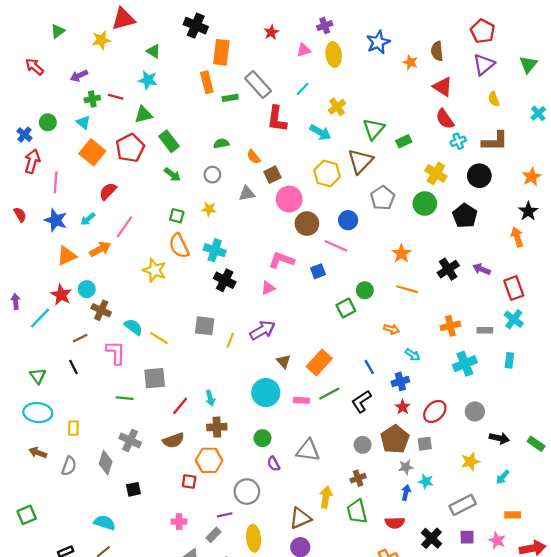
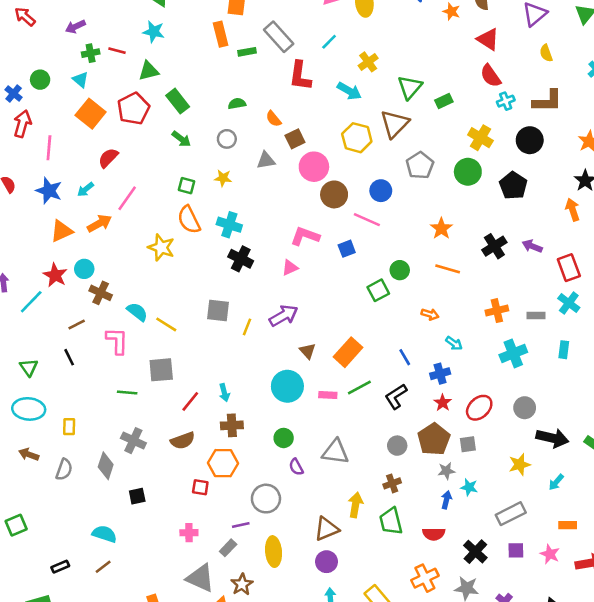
black arrow: (499, 438) -> (552, 438), size x1.4

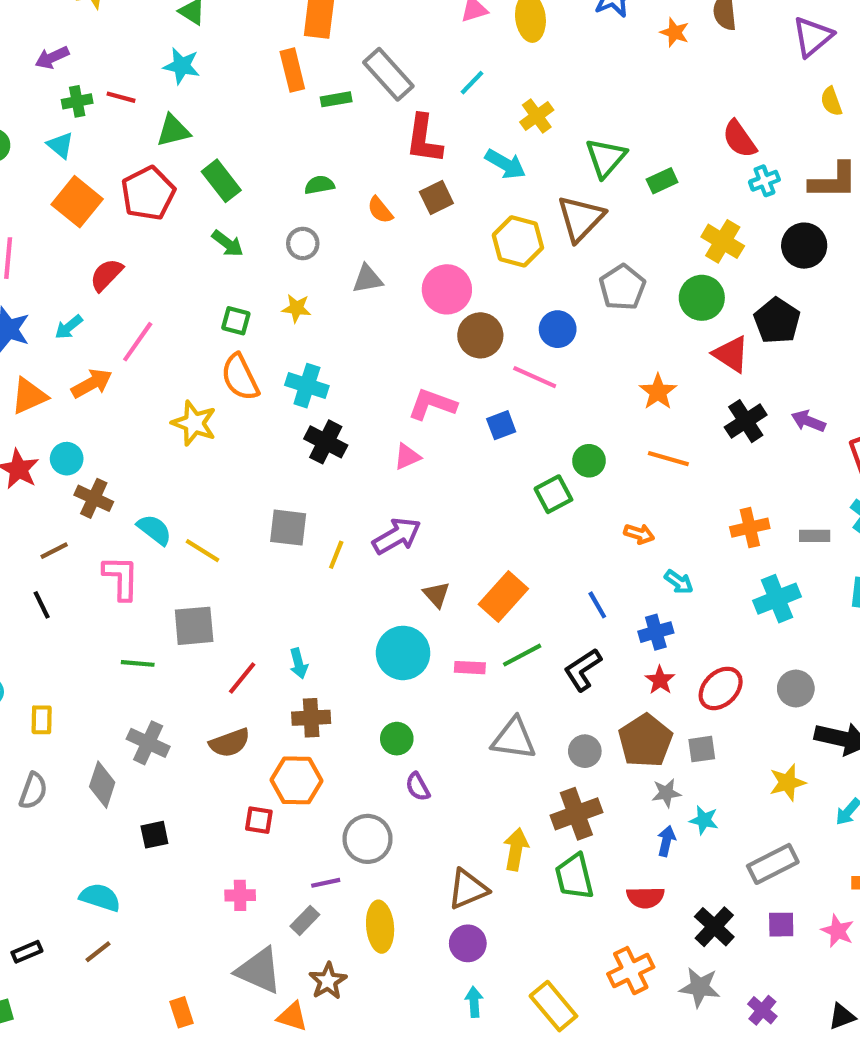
red triangle: (488, 39) -> (731, 354), moved
brown square: (295, 139) -> (436, 197), moved
gray triangle: (335, 452) -> (514, 739), moved
brown cross: (392, 483) -> (576, 814), size x1.6

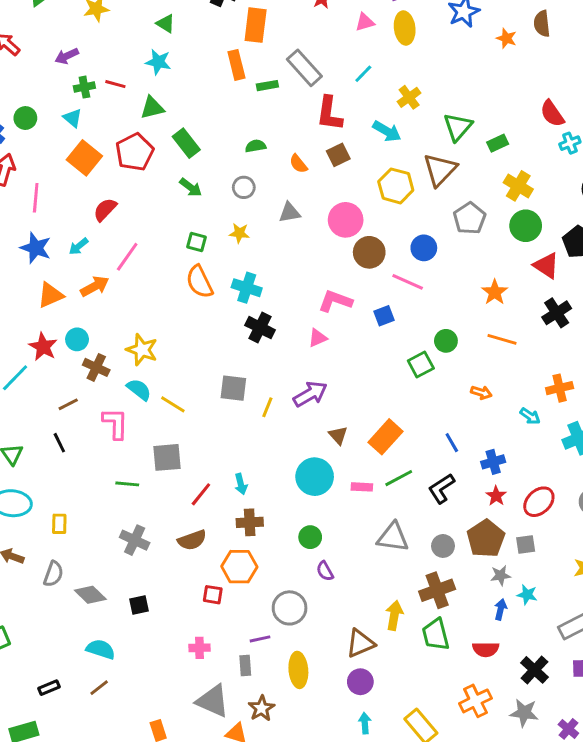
yellow cross: (723, 241) -> (518, 186), moved
yellow star: (194, 423) -> (142, 350), moved
cyan arrow: (679, 582) -> (530, 416), moved
gray diamond: (102, 785) -> (90, 595), moved, turned -64
gray rectangle: (305, 920) -> (245, 666), turned -48

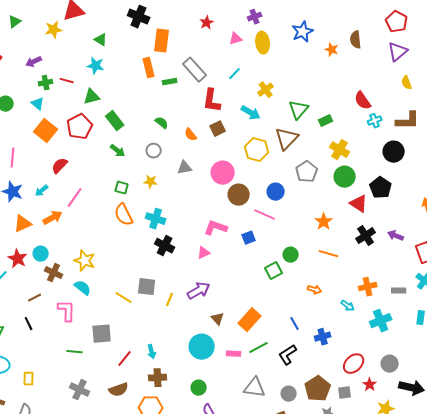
green semicircle: (256, 146) -> (162, 123), turned 48
yellow line: (173, 404) -> (124, 298), moved
red star: (496, 496) -> (370, 385), moved

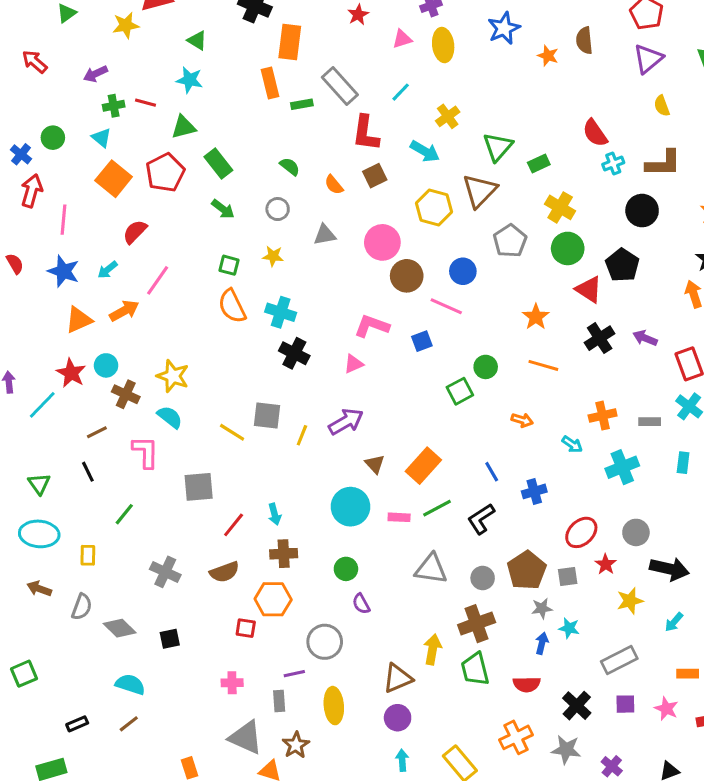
green line: (75, 352) -> (124, 514), moved, turned -56

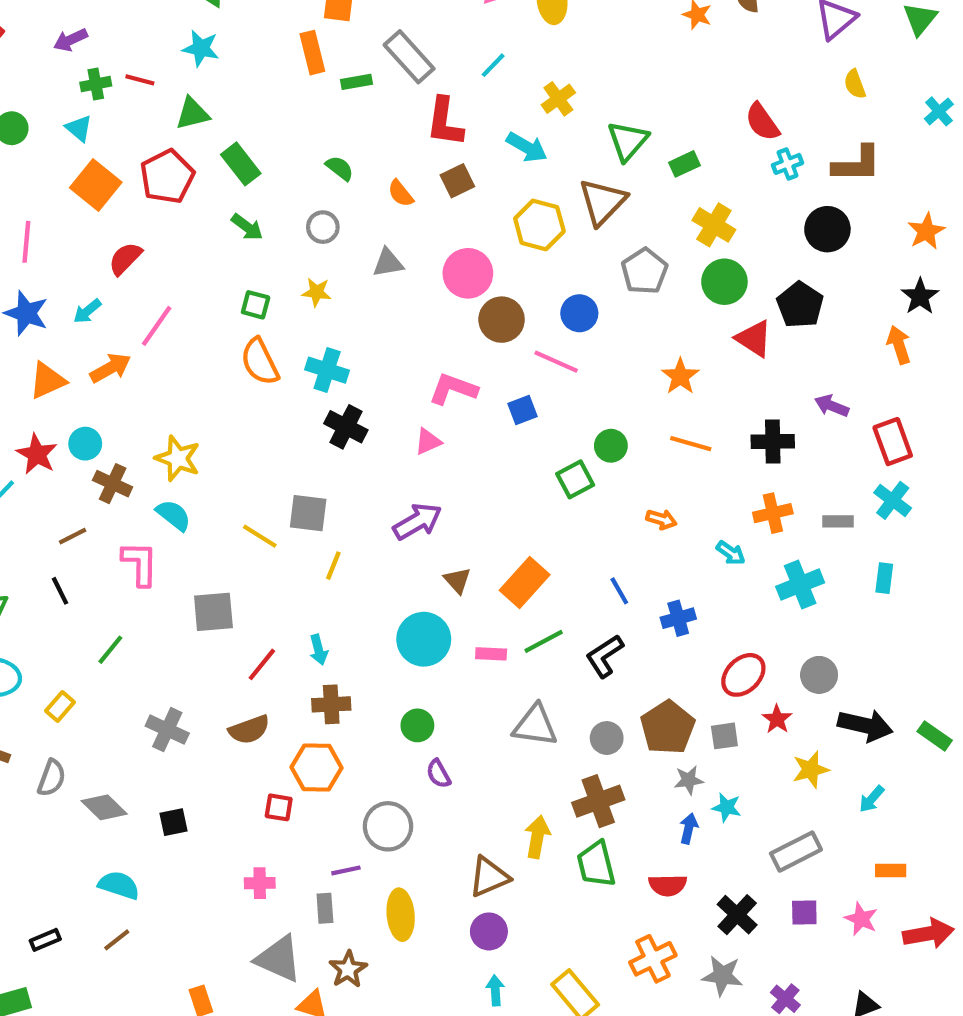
black cross: (600, 338) -> (773, 442), moved, turned 32
yellow line: (302, 435) -> (333, 566), moved
yellow rectangle: (88, 555) -> (60, 706), turned 40

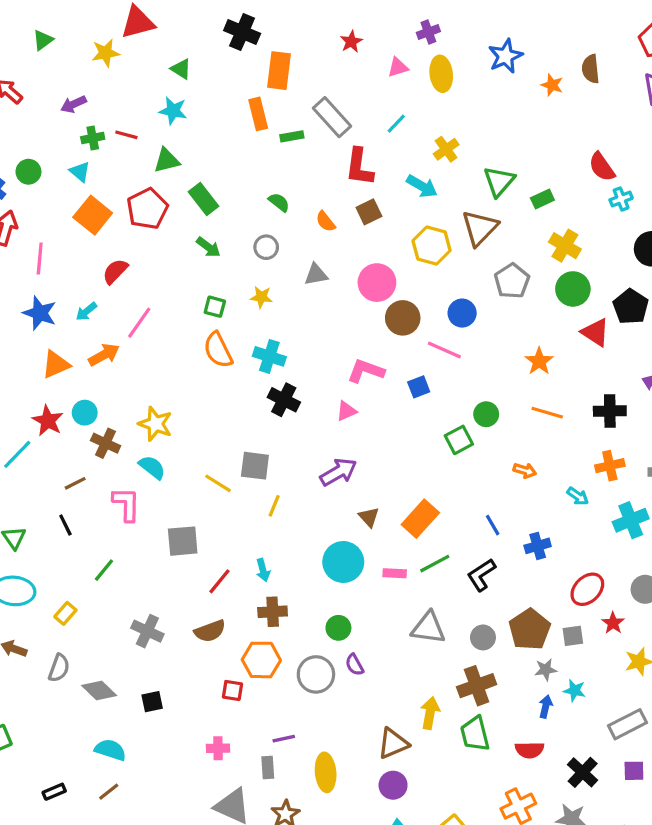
gray circle: (388, 826) -> (316, 674), moved

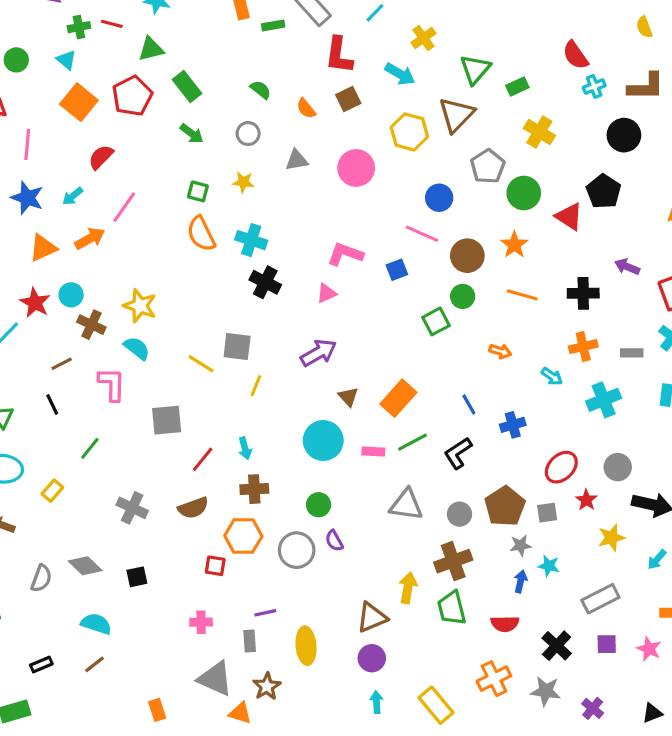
green circle: (573, 289) -> (524, 193), moved
brown circle: (403, 318) -> (467, 256), moved
gray semicircle: (59, 668) -> (41, 578), moved

